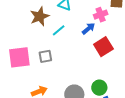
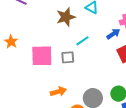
cyan line: (59, 30) -> (83, 41), moved

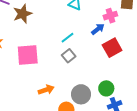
brown star: (66, 17) -> (22, 14), moved
gray square: (68, 57) -> (69, 56), moved, turned -32

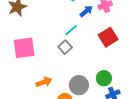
blue arrow: (98, 29) -> (86, 11), moved
cyan line: (67, 38) -> (71, 30), moved

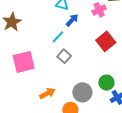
blue arrow: (86, 11) -> (72, 20), moved
cyan line: (71, 30) -> (58, 37), moved

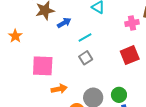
blue arrow: (72, 20) -> (64, 23), moved
pink square: (24, 62) -> (43, 66), moved

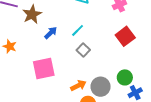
blue arrow: (64, 23) -> (51, 33), moved
orange arrow: (59, 89) -> (78, 86), moved

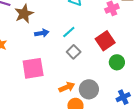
blue arrow: (51, 33) -> (42, 33), turned 32
red square: (125, 36) -> (105, 41), moved
green circle: (125, 77) -> (117, 62), moved

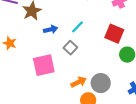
red square: (105, 41) -> (114, 34), turned -30
gray square: (74, 52) -> (70, 48), moved

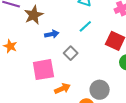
cyan line: (77, 27) -> (85, 26), moved
orange arrow: (78, 82) -> (62, 89), moved

